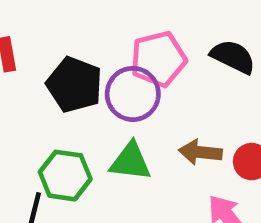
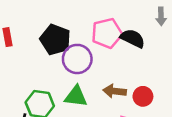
pink pentagon: (158, 59) -> (107, 33), moved
black pentagon: (74, 85) -> (55, 40), moved

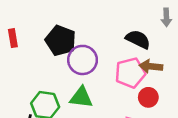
pink pentagon: (107, 33) -> (130, 73), moved
brown arrow: (115, 91) -> (151, 66), moved

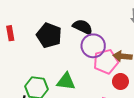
black semicircle: (138, 39) -> (83, 27), moved
purple circle: (83, 60) -> (93, 46), moved

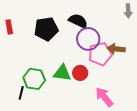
black pentagon: (49, 35) -> (46, 29), turned -30
red circle: (120, 81) -> (80, 73), moved

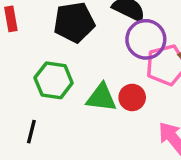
green hexagon: (34, 79) -> (54, 80), moved

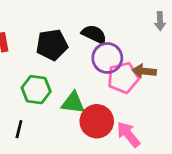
red circle: (132, 97) -> (97, 121), moved, size x1.6

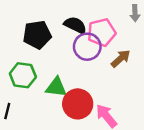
brown arrow: (144, 71) -> (121, 59), turned 132
pink pentagon: (123, 78) -> (102, 32), moved

